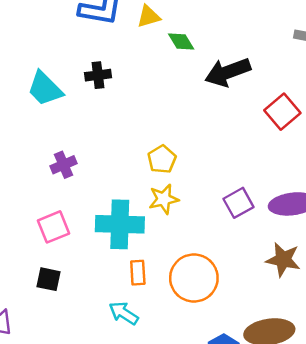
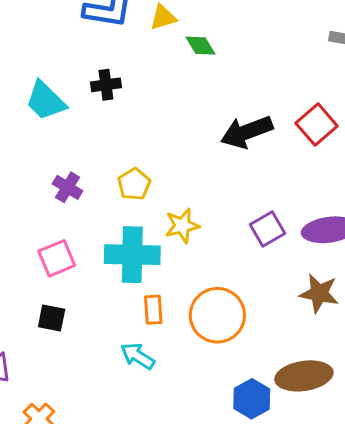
black arrow: (228, 72) -> (247, 132), moved
yellow pentagon: (162, 159) -> (134, 184), moved
purple cross: (64, 165) -> (68, 187), turned -35

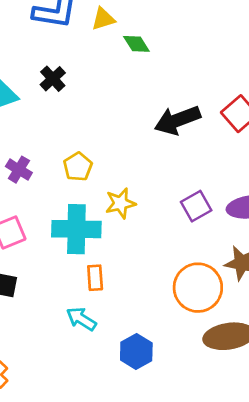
black cross: (106, 85) -> (53, 79), turned -35
orange circle: (217, 315) -> (198, 288), moved
blue hexagon: (252, 399) -> (136, 352), moved

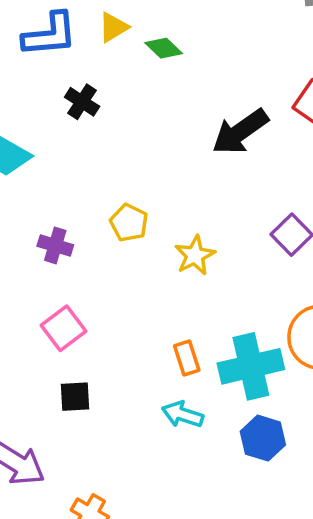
black cross: (53, 79) -> (82, 102), moved
cyan cross: (76, 229) -> (251, 366), moved

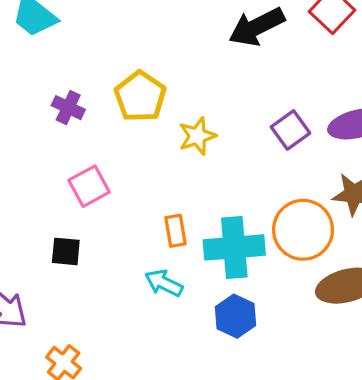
yellow pentagon: (129, 223) -> (140, 96), size x1.4
pink square: (64, 328) -> (89, 186), moved

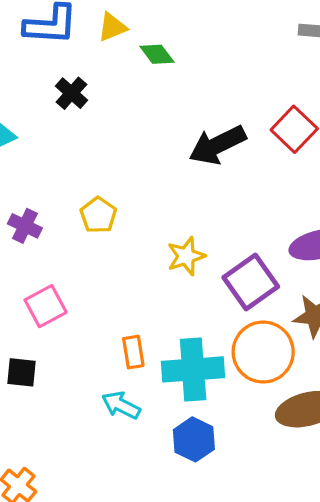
yellow pentagon: (140, 96) -> (98, 215), size x0.7
purple square: (290, 130) -> (251, 282), moved, size x1.4
yellow star: (197, 136) -> (186, 256), moved

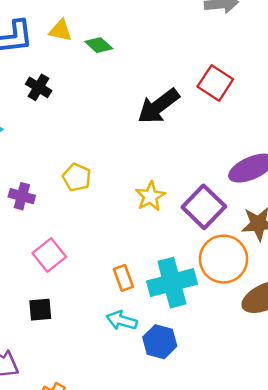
yellow triangle: (112, 27) -> (60, 31), turned 45
blue hexagon: (194, 439) -> (160, 342), moved

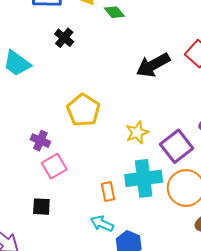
yellow pentagon: (77, 177) -> (83, 110), size x1.5
purple cross: (22, 196) -> (40, 141), moved
cyan cross: (172, 283) -> (144, 178), moved

